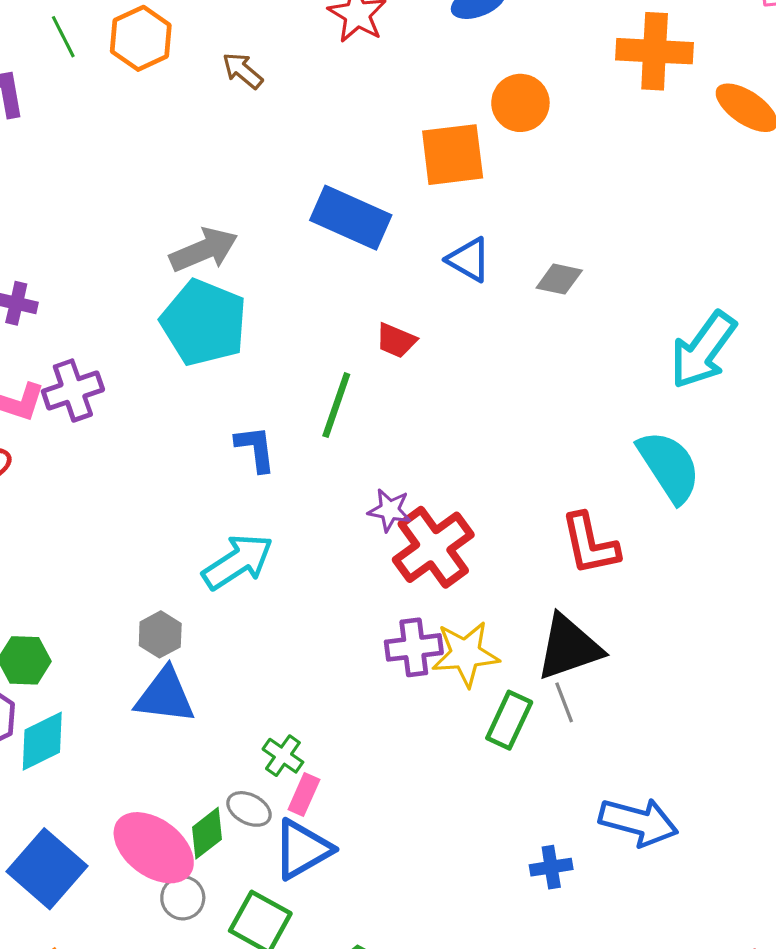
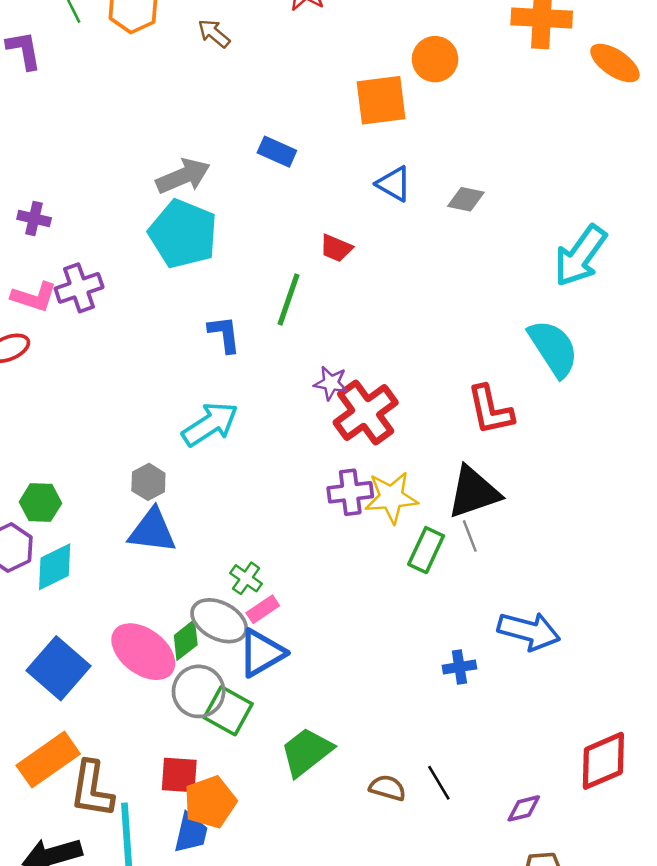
blue rectangle: (351, 218) -> (277, 152), moved, size x0.6
pink rectangle: (304, 794) -> (263, 609), turned 32
gray ellipse: (249, 809) -> (219, 621), size x1.6
gray circle: (183, 898) -> (199, 691), moved, size x1.5

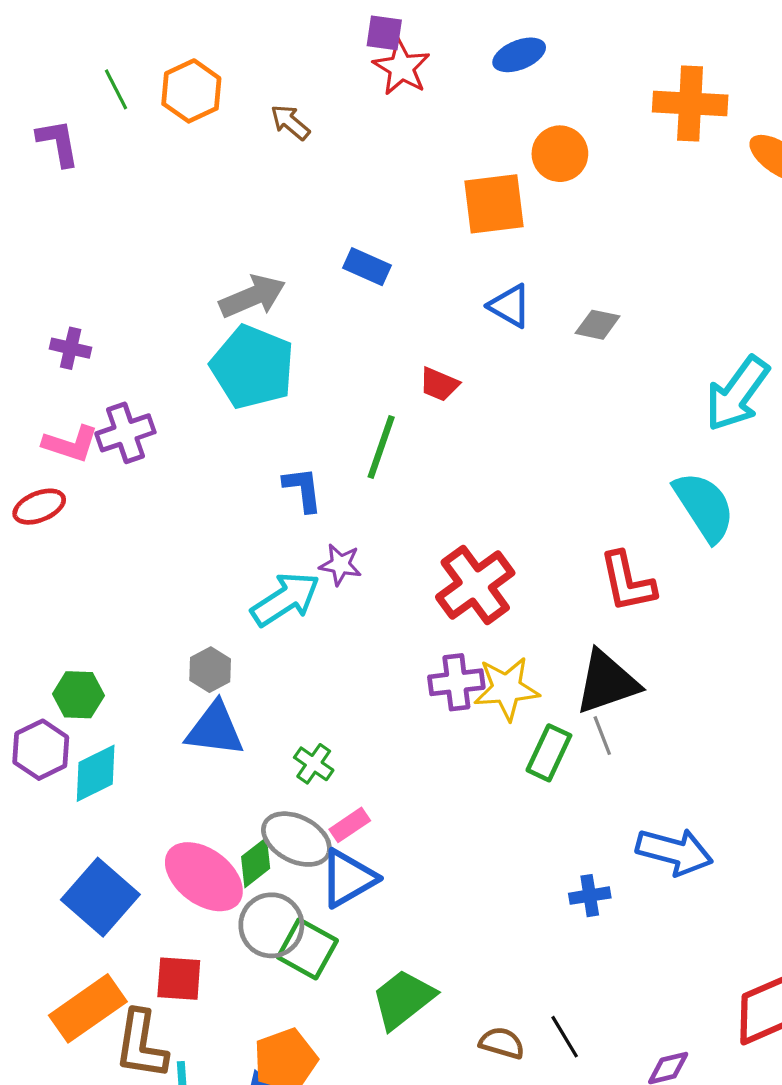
purple star: (331, 383) -> (340, 565), moved
green cross: (246, 578) -> (314, 764), moved
red square: (179, 775) -> (179, 979), moved

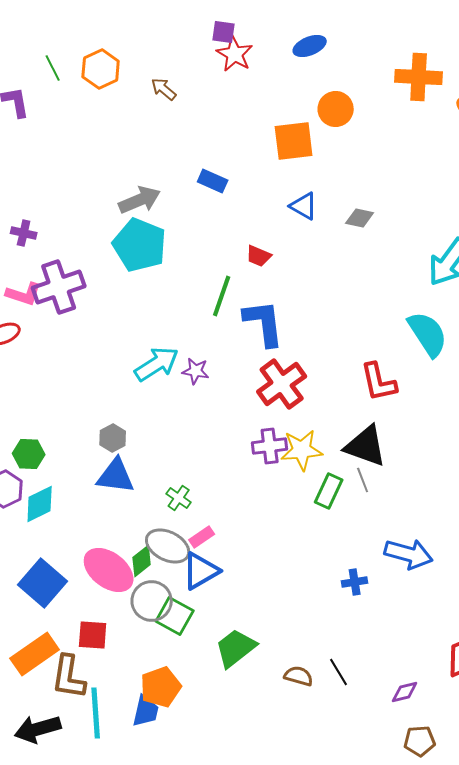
purple cross: (125, 433) -> (59, 287), size x1.4
blue L-shape: (303, 489) -> (264, 323), moved, size x1.6
cyan arrow: (285, 599) -> (157, 364), moved
black triangle: (607, 682) -> (366, 446), turned 39

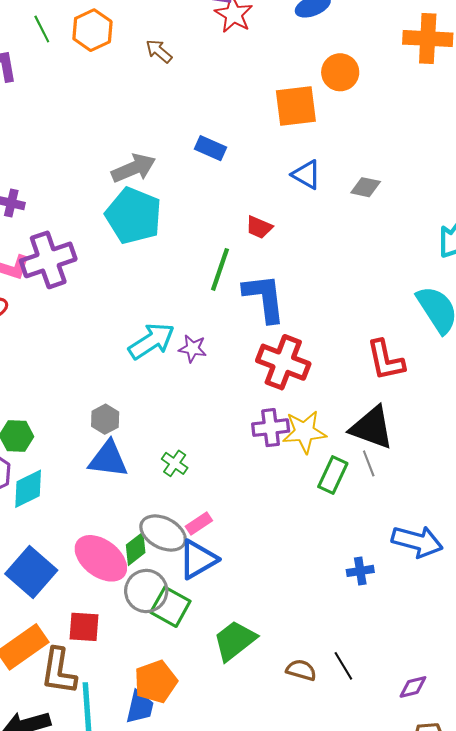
red cross: (282, 384) -> (283, 362), turned -33
green cross: (179, 498) -> (175, 463), moved

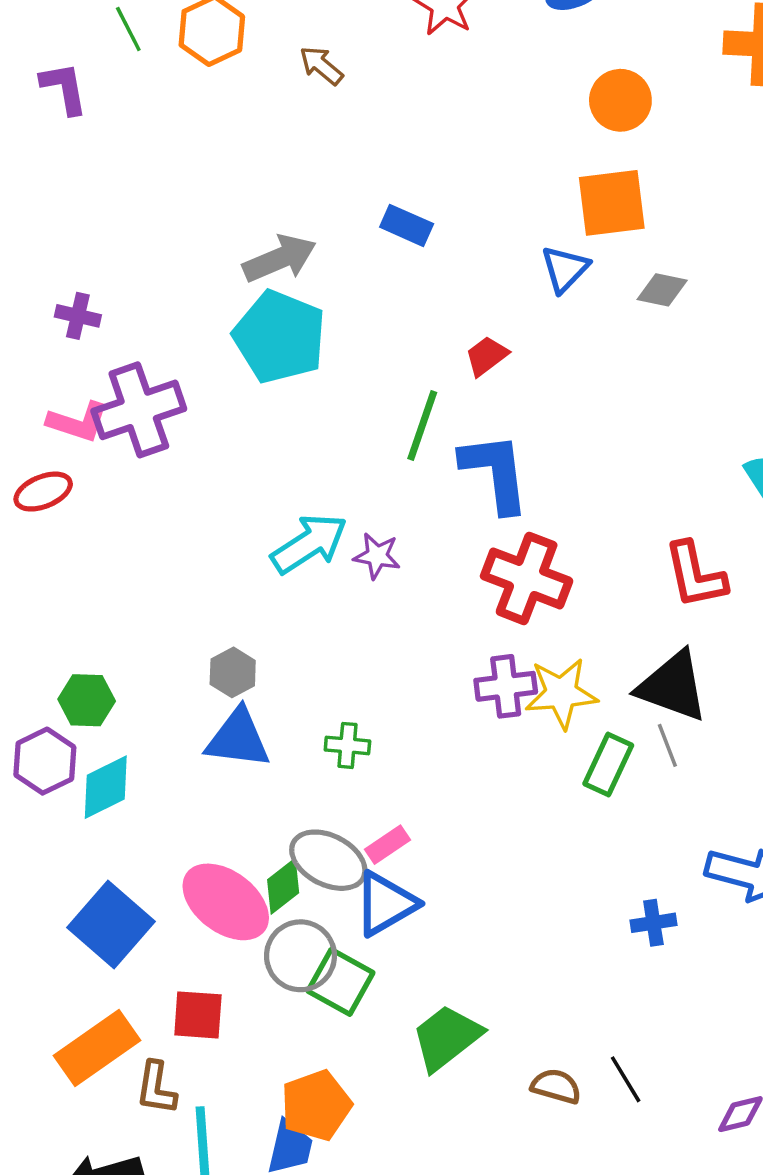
orange square: (296, 106) -> (612, 203), moved
blue triangle: (306, 175) -> (565, 269), turned 44
red trapezoid: (259, 227) -> (487, 356), turned 120
green cross: (175, 463) -> (347, 745), turned -30
brown L-shape: (59, 671) -> (156, 1088), size x0.7

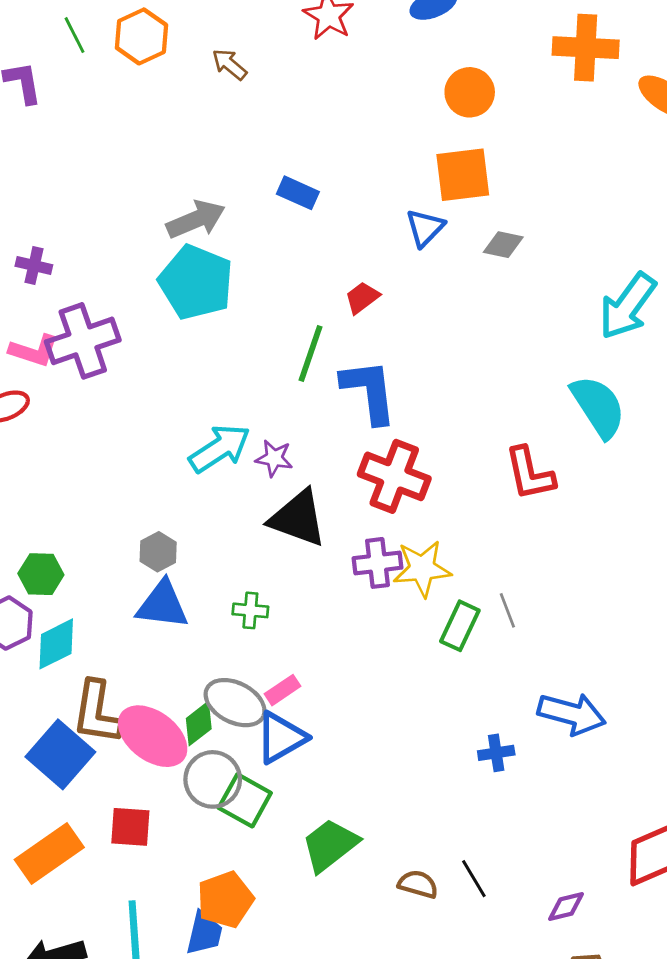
black triangle: (673, 686) -> (298, 518), moved
brown L-shape: (156, 1088) -> (97, 712), moved, size x1.5

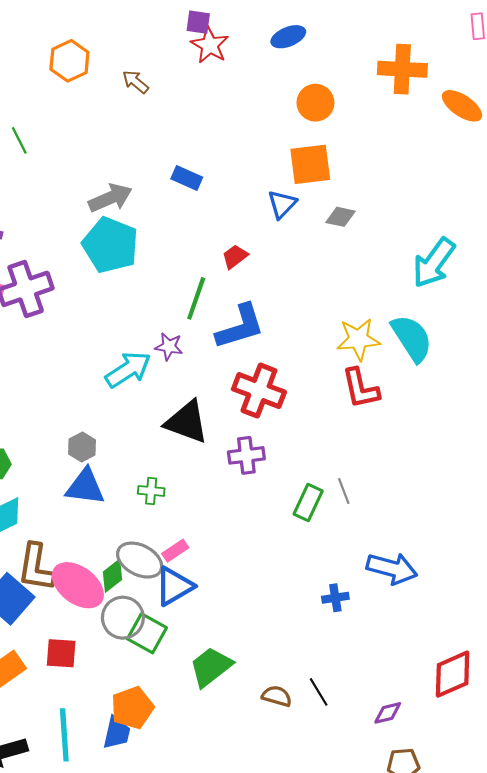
green line: (74, 35) -> (19, 140), moved
blue L-shape: (369, 391) -> (240, 327), turned 80
purple star: (274, 458) -> (169, 347), moved
yellow star: (422, 569) -> (358, 339), moved

